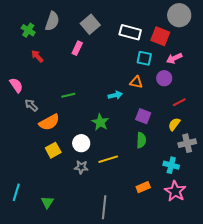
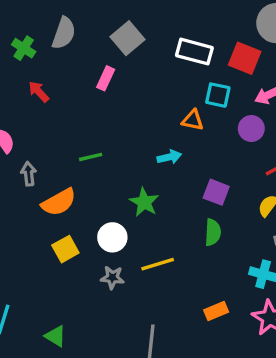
orange triangle: (136, 82) -> (193, 120), moved
gray arrow: (31, 105) -> (29, 174), turned 40
green triangle: (47, 202) -> (55, 336), turned -32

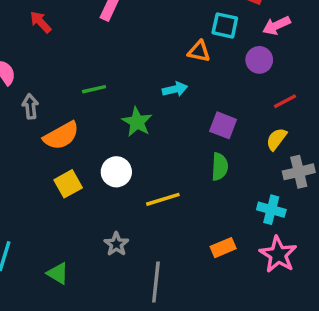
green star: (144, 202) -> (137, 122), moved
gray star: (112, 278) -> (116, 244), moved, turned 30

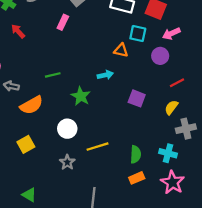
gray arrow: (30, 106) -> (11, 86), turned -72
green semicircle: (220, 167) -> (136, 154), moved
yellow square: (68, 184) -> (26, 144), moved
gray star: (116, 244) -> (67, 162), moved

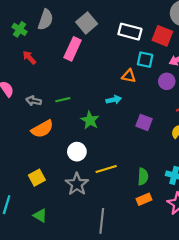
pink rectangle: (63, 22) -> (73, 49), size x1.5
gray arrow: (11, 86) -> (34, 101), moved
yellow square: (26, 144) -> (37, 178), moved
gray star: (67, 162) -> (77, 184), size x1.5

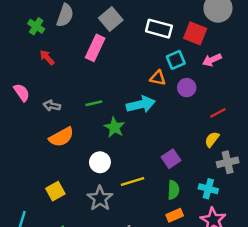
cyan square: (145, 60) -> (176, 60), turned -35
purple circle: (167, 81) -> (187, 88), moved
green line: (63, 100) -> (94, 103), moved
cyan arrow: (114, 100) -> (141, 104), size x1.6
purple square: (144, 122) -> (171, 159), moved, turned 35

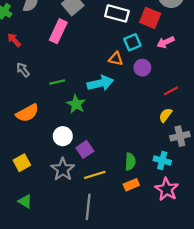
gray arrow: (52, 106) -> (23, 70), moved, turned 40
purple square: (171, 159) -> (85, 149), moved
yellow line: (132, 182) -> (95, 175), moved

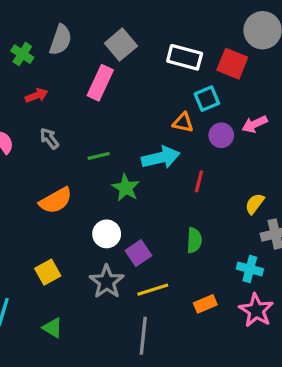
red arrow: (14, 40) -> (37, 95), turned 112
pink arrow: (166, 42) -> (255, 124), moved
red line: (171, 91) -> (199, 181), moved, turned -48
green semicircle: (130, 162) -> (194, 240), moved

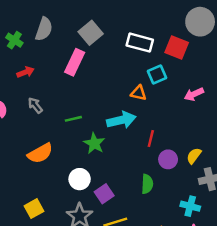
purple circle: (221, 135) -> (168, 159), moved

